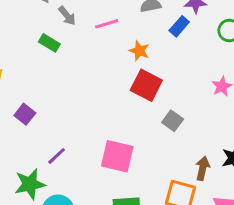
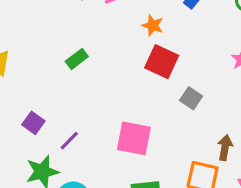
green rectangle: (49, 43) -> (77, 59), moved, turned -66
purple square: (25, 114) -> (33, 123), moved

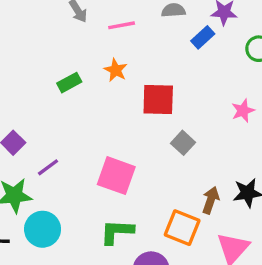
orange star: (153, 25) -> (116, 70), moved
red square: (162, 62) -> (158, 99), turned -32

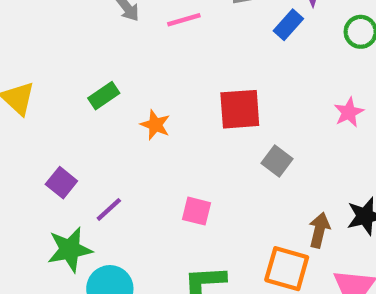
orange star: (116, 70) -> (155, 125), moved
green rectangle: (69, 83) -> (104, 96), moved
pink square: (116, 176) -> (196, 211), size x0.6

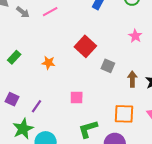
green rectangle: (104, 96) -> (14, 57), moved
red square: (240, 109) -> (85, 46), turned -30
brown arrow: (319, 230) -> (132, 79), moved

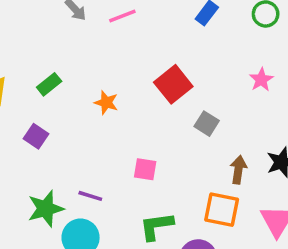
brown arrow: (132, 79) -> (238, 170), moved
purple square: (12, 99) -> (36, 136), moved
purple line: (36, 106) -> (90, 196), moved, turned 64

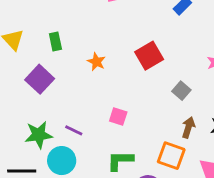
green rectangle: (49, 84) -> (55, 42), turned -72
gray square: (207, 124) -> (181, 91), moved
purple square: (36, 136) -> (40, 79), size x1.5

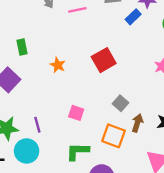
gray square: (181, 91) -> (121, 103), moved
purple line: (74, 130) -> (37, 125), turned 49
orange square: (171, 156) -> (113, 136), moved

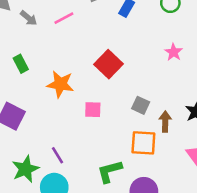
green rectangle: (22, 47) -> (21, 64), moved
orange star: (58, 65) -> (60, 84), size x1.5
pink square: (76, 113) -> (93, 110), moved

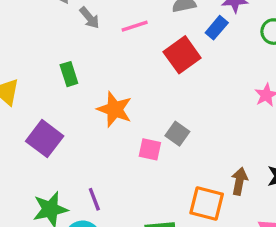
red square: (109, 64) -> (182, 55), moved
gray square: (141, 105) -> (177, 134), moved

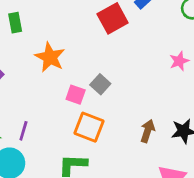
purple line: (94, 199) -> (23, 131), turned 30
orange square: (207, 204) -> (89, 127), moved

